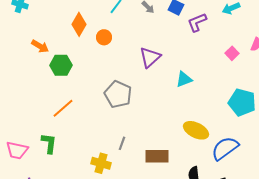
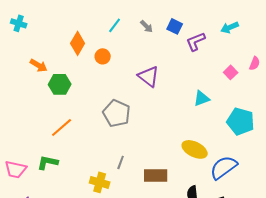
purple triangle: (150, 57) -> (149, 76), turned -40
cyan triangle: (184, 79) -> (202, 98), moved
green L-shape: (49, 143) -> (48, 162), turned -85

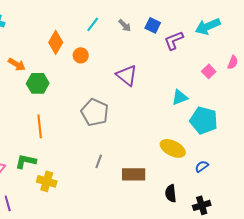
cyan arrow: (230, 27) -> (208, 26), size x1.4
cyan pentagon: (241, 121) -> (204, 120), moved
orange line: (62, 127) -> (40, 126), turned -55
blue semicircle: (224, 167) -> (202, 166), size x0.5
yellow cross: (100, 182) -> (47, 181), moved

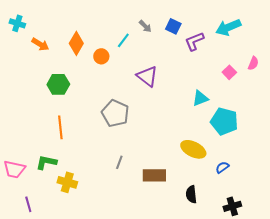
cyan line: (93, 24) -> (123, 40), moved
orange arrow: (17, 64) -> (40, 44), moved
black cross: (202, 205) -> (232, 206), moved

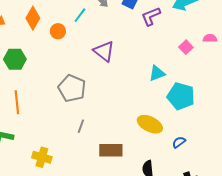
pink semicircle: (253, 63) -> (210, 38), turned -112
gray line: (119, 162) -> (81, 126), moved
yellow cross: (67, 182) -> (42, 157), moved

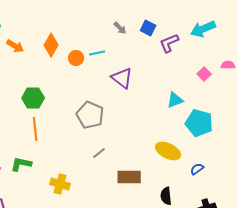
cyan line: (80, 15) -> (97, 53), moved, turned 42
green hexagon: (15, 59) -> (33, 98), moved
gray line: (81, 126) -> (99, 153), turned 32

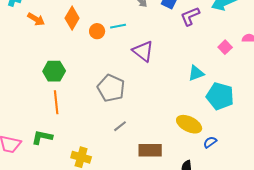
blue semicircle: (197, 169) -> (210, 142), moved

